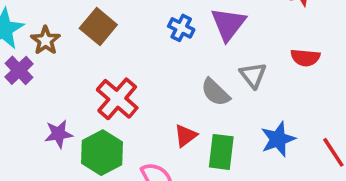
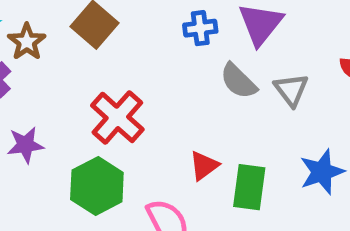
blue cross: (181, 28) -> (200, 28), turned -35
gray semicircle: (215, 92) -> (238, 81), moved
purple star: (59, 134) -> (25, 145), moved

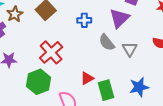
blue cross: (200, 28) -> (84, 20), moved
green rectangle: (249, 187) -> (106, 90), turned -30

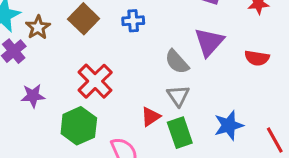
purple triangle: (119, 18) -> (209, 42), moved
blue cross: (84, 20) -> (133, 21), moved
gray triangle: (130, 49) -> (178, 96), moved

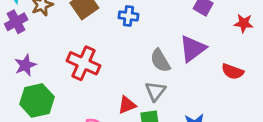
red cross: (95, 81) -> (84, 63), turned -32
purple star: (33, 96) -> (25, 65), turned -30
green hexagon: (79, 126) -> (37, 100), moved

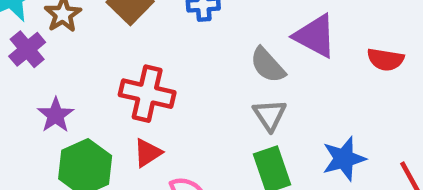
purple triangle: (193, 49) -> (315, 36), turned -44
red triangle: (127, 105) -> (148, 153), moved

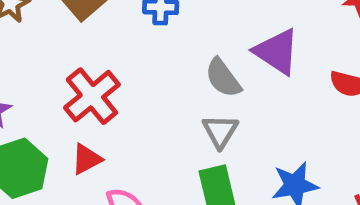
red cross: (147, 94) -> (92, 96), turned 32

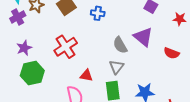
red triangle: (87, 159) -> (86, 75), moved, turned 32

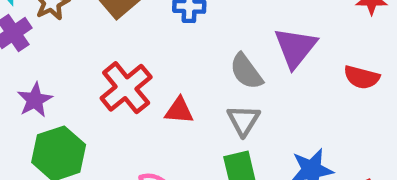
purple triangle: (143, 37) -> (295, 48), turned 35
red triangle: (86, 75) -> (179, 111), moved

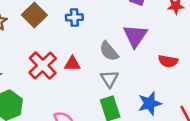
red semicircle: (362, 77) -> (168, 61), moved
red triangle: (179, 111) -> (72, 64), moved

